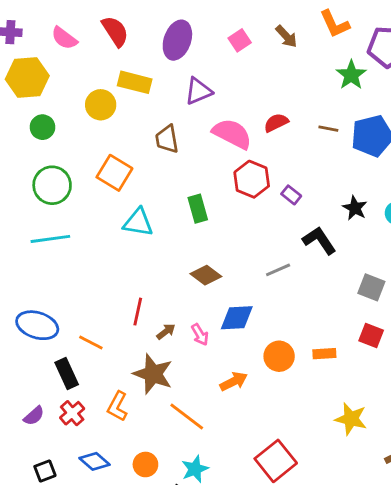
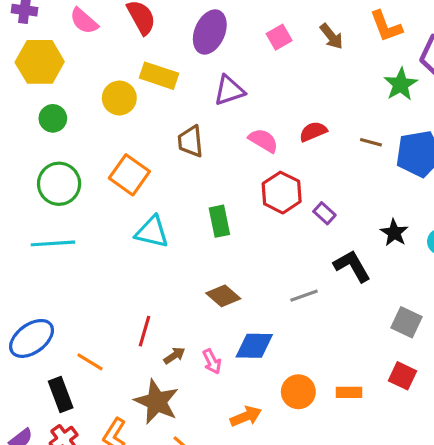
pink semicircle: (232, 134) -> (263, 141), size x0.7
blue ellipse: (37, 325) -> (32, 338), turned -57

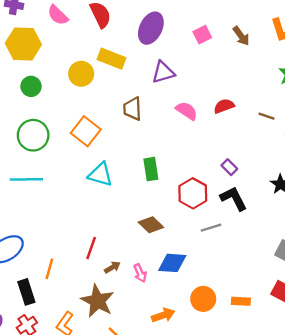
red hexagon: (282, 193) -> (193, 193), moved
black L-shape: (352, 266) -> (234, 198), moved
orange line: (90, 362) -> (49, 269), turned 72

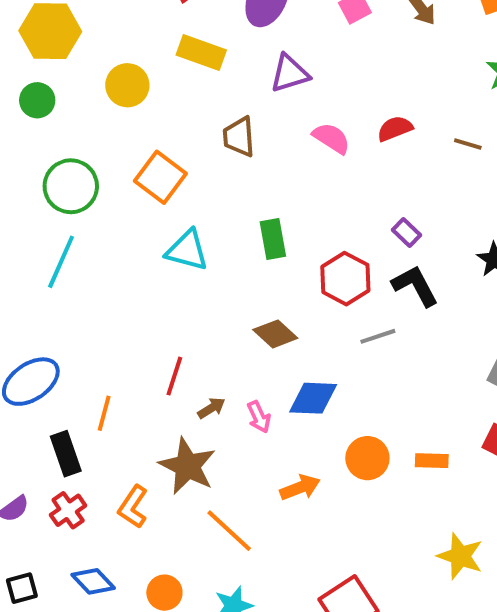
yellow circle: (81, 74) -> (127, 85), moved
green circle: (31, 86) -> (37, 100), moved
cyan line: (26, 179) -> (61, 262), turned -64

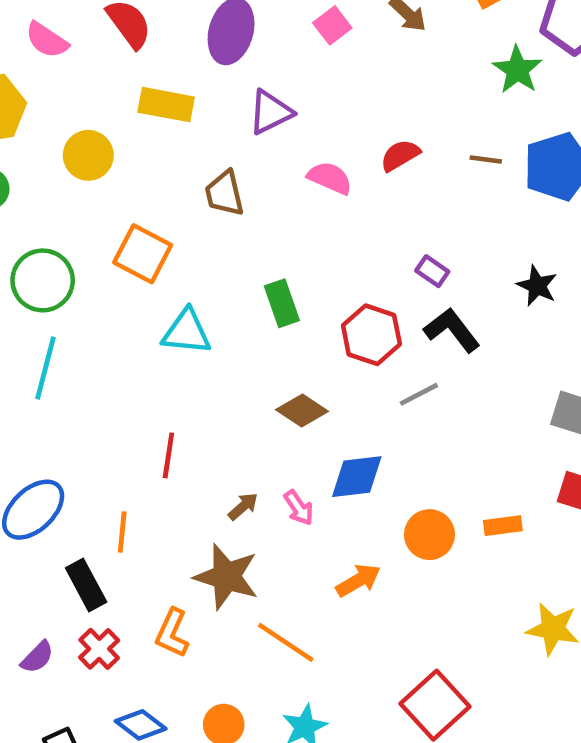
red line: (174, 376) -> (168, 455), moved

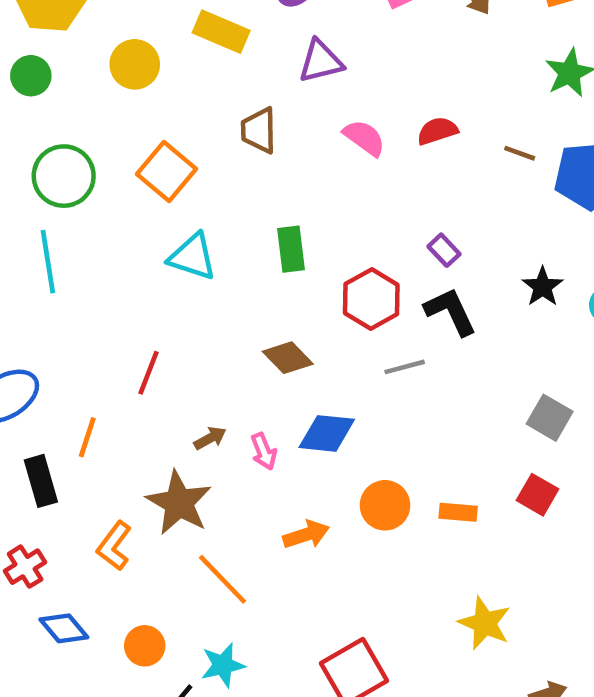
cyan line: (46, 368) -> (48, 262), turned -36
red cross: (99, 649) -> (25, 567), moved

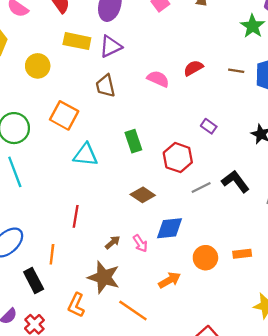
purple triangle: (321, 61) -> (111, 46), moved
black L-shape: (450, 312) -> (235, 181), moved

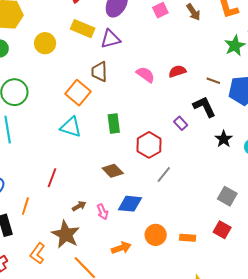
orange square: (64, 115) -> (78, 93), moved
black L-shape: (235, 181) -> (204, 107), moved
gray line: (201, 188) -> (164, 174), turned -36

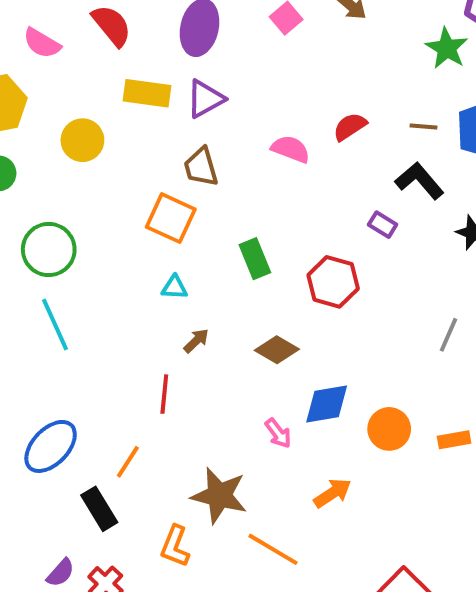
cyan triangle: (71, 127) -> (174, 287), size x0.6
gray line: (164, 174) -> (448, 335), moved
orange line: (25, 206) -> (128, 462), turned 30
brown arrow: (79, 206) -> (196, 341), moved
orange circle: (156, 235) -> (389, 429), moved

